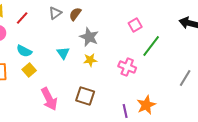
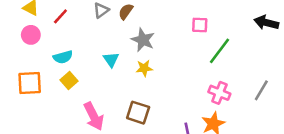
pink square: (135, 25) -> (200, 25), turned 32
cyan semicircle: (24, 51) -> (63, 57), turned -42
pink cross: (127, 67) -> (219, 93), moved

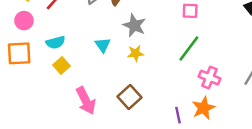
green line: (219, 51) -> (189, 48), moved
orange square: (30, 83) -> (19, 53), moved
brown square: (138, 113) -> (129, 97), turned 30

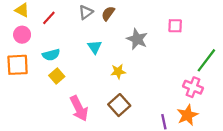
gray star: (134, 25) -> (137, 39), moved
cyan triangle: (103, 45) -> (95, 47), moved
green line: (189, 48) -> (206, 60), moved
yellow star: (136, 53) -> (118, 72), moved

